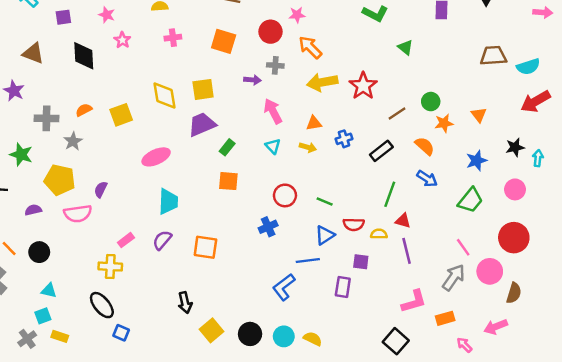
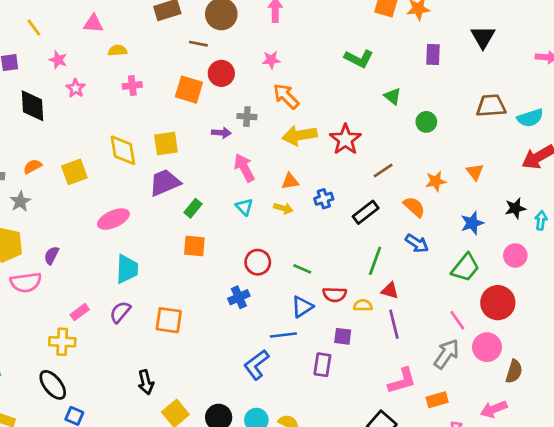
red circle: (270, 32) -> (221, 73), moved
green circle: (431, 102) -> (426, 122), moved
red circle: (514, 238) -> (498, 303), moved

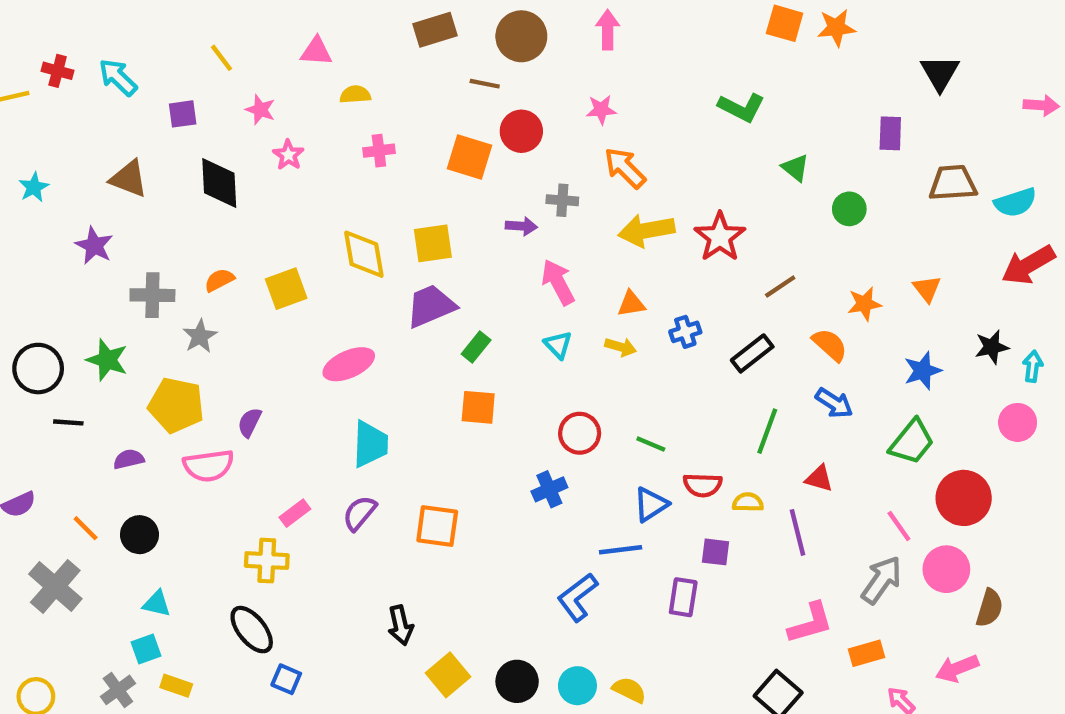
purple rectangle: (433, 55) -> (890, 133), moved
pink circle: (515, 255) -> (1018, 422), moved
red triangle: (390, 291) -> (819, 479), moved

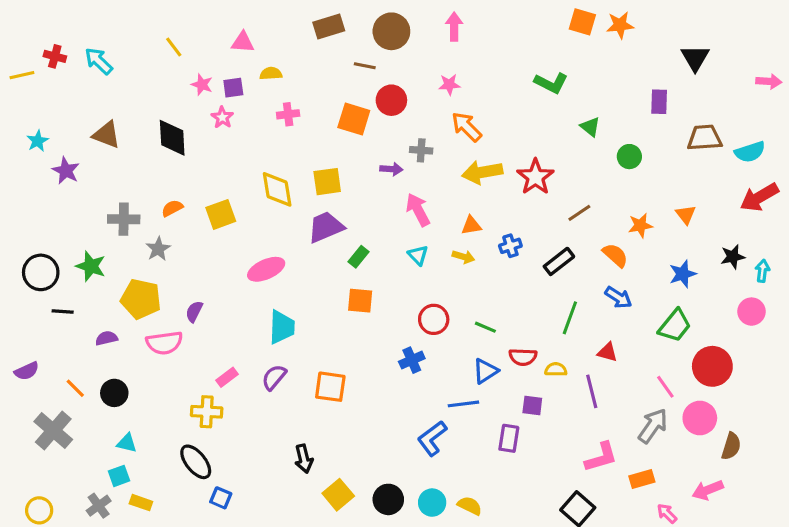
purple square: (183, 114) -> (233, 88), moved
purple star: (94, 246) -> (66, 171), moved

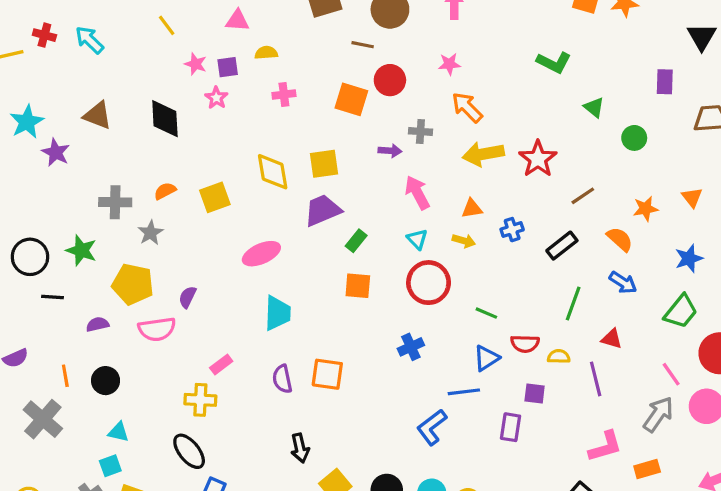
cyan star: (38, 141) -> (27, 122), size x1.5
red circle: (434, 319) -> (429, 283), moved, size x1.4
purple semicircle: (274, 377) -> (282, 379), moved, turned -52
orange line: (75, 388) -> (65, 376), turned 35

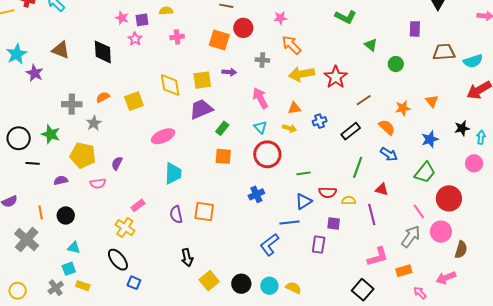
purple arrow: (390, 151) -> (229, 72), moved
green line: (486, 313) -> (303, 173), turned -32
pink semicircle: (157, 329) -> (98, 183), size x0.7
yellow cross: (200, 400) -> (125, 228), turned 30

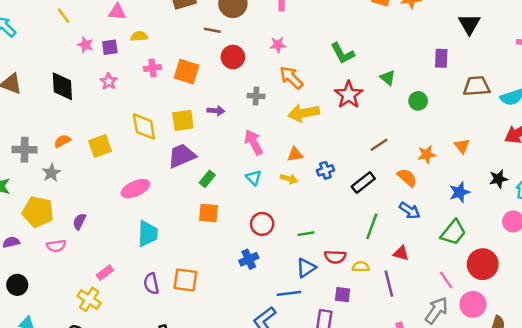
green L-shape: (346, 17) -> (343, 53), moved, turned 35
pink star: (135, 39) -> (109, 81), moved
orange square: (219, 40) -> (187, 72), moved
red star: (336, 77) -> (349, 95), moved
red circle: (267, 154) -> (262, 224), moved, size x0.7

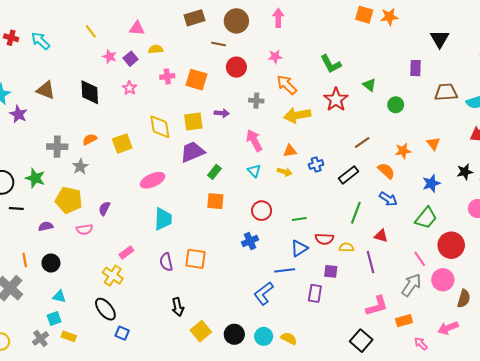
purple square: (110, 47) -> (131, 59), turned -32

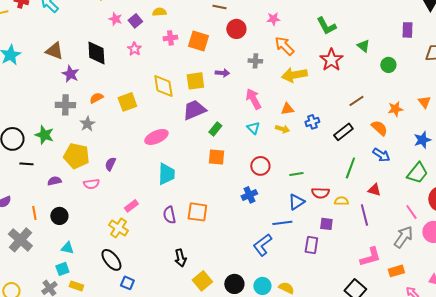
purple star: (18, 114) -> (70, 74), moved

